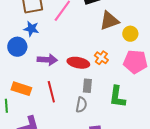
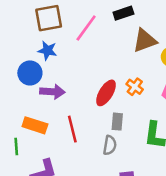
purple arrow: (47, 60) -> (52, 92), moved
red ellipse: (78, 63) -> (106, 93), turned -70

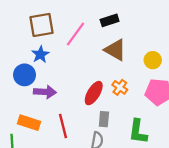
brown triangle: (145, 41) -> (115, 50), moved, turned 50
blue star: (47, 51) -> (40, 54), turned 30

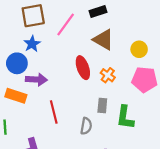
red ellipse: (94, 93) -> (83, 68), moved, turned -50
gray rectangle: (104, 119) -> (102, 105), moved
orange rectangle: (29, 123) -> (16, 96), moved

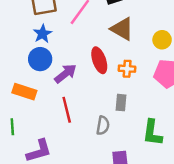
blue circle: (17, 63) -> (40, 59), moved
orange cross: (108, 75) -> (127, 69), turned -32
purple arrow: (36, 80) -> (65, 74), moved, turned -42
green L-shape: (125, 117) -> (152, 133), moved

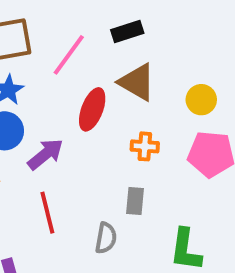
red ellipse: (99, 60) -> (92, 109), moved, turned 40

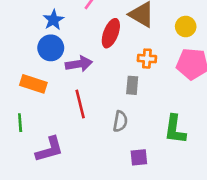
purple arrow: (45, 154) -> (79, 64), turned 30
gray rectangle: (135, 201) -> (132, 85), moved

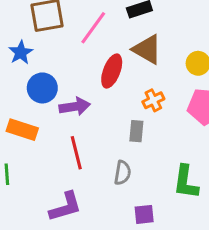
blue star: (53, 20) -> (21, 52), moved
orange cross: (147, 59) -> (153, 100), turned -30
purple L-shape: (49, 149) -> (65, 207), moved

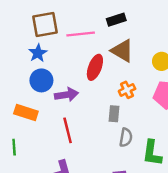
pink line: (93, 28) -> (81, 34), turned 48
blue star: (21, 52) -> (38, 53), moved
gray semicircle: (122, 173) -> (126, 138), moved

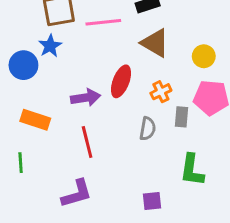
red ellipse: (95, 67) -> (121, 81), moved
blue circle: (41, 80) -> (23, 65), moved
gray rectangle: (114, 114) -> (182, 117), moved
gray semicircle: (126, 138) -> (148, 129), moved

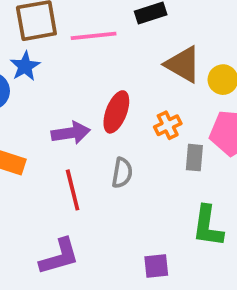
brown triangle: (155, 43) -> (183, 64), moved
gray semicircle: (148, 129) -> (122, 173), moved

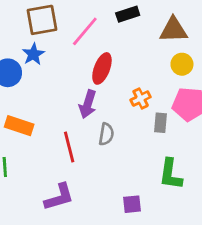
pink line: (94, 36) -> (85, 31), turned -44
brown triangle: (183, 64) -> (173, 30), moved, turned -32
red ellipse: (116, 112) -> (102, 68), moved
purple arrow: (71, 133) -> (88, 104), moved, turned 116

